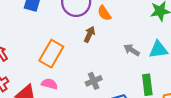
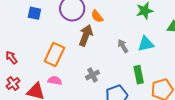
brown arrow: (89, 34) -> (86, 35), size x1.5
gray arrow: (132, 50) -> (123, 46), turned 32

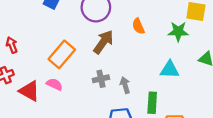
orange semicircle: (97, 16) -> (138, 26), moved
gray arrow: (123, 46) -> (125, 85), moved
gray cross: (93, 75) -> (101, 79), moved

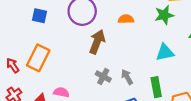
orange semicircle: (138, 26) -> (126, 19), turned 126
orange rectangle: (62, 54) -> (38, 58), moved
gray cross: (101, 79) -> (103, 77), turned -35

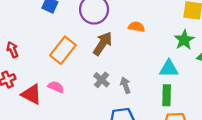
green star: (164, 15) -> (184, 40), moved, turned -30
orange rectangle: (38, 58) -> (63, 50), moved
green rectangle: (156, 87) -> (167, 95), moved

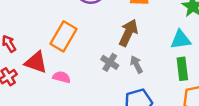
brown arrow: (103, 44) -> (128, 33), moved
red triangle: (31, 94) -> (36, 62), moved

